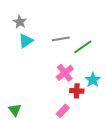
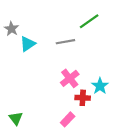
gray star: (20, 22) -> (11, 29), moved
green line: (83, 47) -> (89, 21), moved

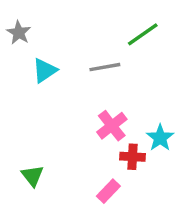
gray star: (11, 29) -> (19, 33), moved
green triangle: (16, 118) -> (33, 176), moved

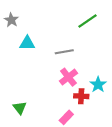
gray line: (105, 67) -> (64, 52), moved
cyan triangle: (45, 71) -> (27, 43), turned 35

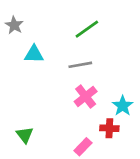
green line: (88, 21) -> (87, 29), moved
red cross: (81, 96) -> (109, 128), moved

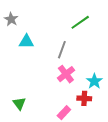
green line: (87, 29) -> (80, 22), moved
gray line: (80, 65) -> (62, 50), turned -60

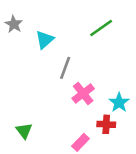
cyan triangle: (26, 42) -> (45, 40), moved, turned -42
gray line: (62, 50) -> (65, 68), moved

